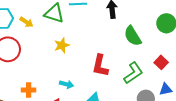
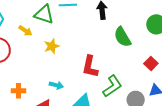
yellow arrow: (26, 22) -> (25, 31), moved
green L-shape: (133, 73) -> (112, 86), moved

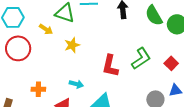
green semicircle: (123, 37) -> (154, 15), moved
green L-shape: (112, 86) -> (141, 59), moved

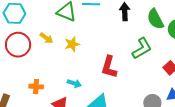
yellow arrow: (46, 29) -> (46, 38), moved
green L-shape: (141, 59) -> (142, 48), moved

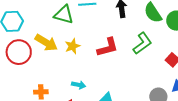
yellow arrow: (46, 38) -> (46, 43), size x1.6
red L-shape: (109, 67) -> (108, 47), moved, turned -115

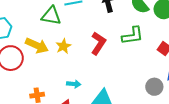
green L-shape: (142, 43) -> (133, 36), turned 35
red L-shape: (108, 47) -> (98, 43), turned -35

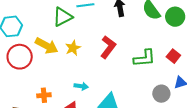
green triangle: (51, 16) -> (63, 17), turned -40
green L-shape: (133, 36) -> (144, 58), moved

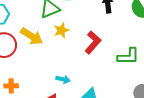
yellow star: (73, 48) -> (62, 30), moved
orange cross: (44, 95) -> (11, 86), moved

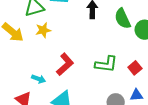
red L-shape: (93, 42) -> (65, 64), moved

